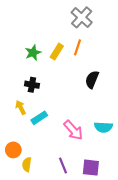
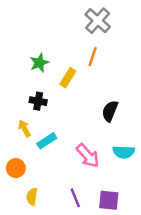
yellow rectangle: (57, 52) -> (68, 78), moved
black semicircle: (92, 80) -> (110, 111), moved
orange circle: (13, 150) -> (16, 168), moved

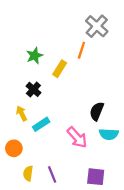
gray cross: (98, 21) -> (97, 26), moved
black cross: (38, 101) -> (33, 89), turned 32
black semicircle: (110, 111) -> (97, 111), moved
purple line: (75, 198) -> (52, 174), moved

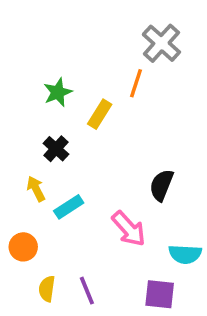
cyan semicircle: (109, 134) -> (185, 254), moved

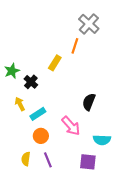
green star: (58, 92) -> (12, 71), moved
orange circle: (23, 247) -> (41, 136), moved

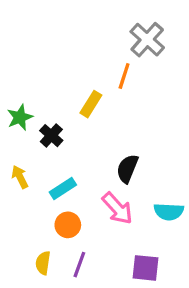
black semicircle: (89, 102) -> (127, 169), moved
yellow arrow: (20, 104) -> (20, 177), moved
cyan semicircle: (102, 140) -> (169, 212), moved
purple line: (48, 160) -> (79, 265), turned 42

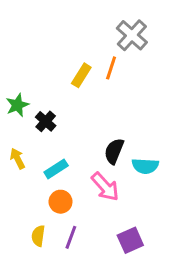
yellow rectangle: (91, 104) -> (81, 75), moved
cyan semicircle: (169, 212) -> (145, 166), moved
purple square: (146, 268) -> (130, 240), turned -30

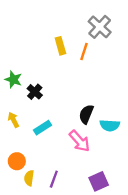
yellow rectangle: (81, 75) -> (60, 46), moved, turned -48
green star: (17, 105) -> (13, 79), turned -30
orange circle: (61, 202) -> (17, 161), moved

